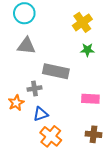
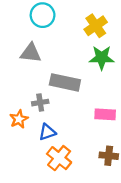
cyan circle: (24, 13) -> (43, 15), moved
green star: (87, 50) -> (102, 58), size x1.5

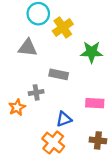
yellow cross: (96, 26) -> (63, 27), moved
gray rectangle: (65, 82) -> (59, 74), size x0.7
blue triangle: (47, 132) -> (64, 119), moved

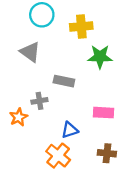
yellow cross: (63, 27) -> (81, 26), moved, turned 30
gray triangle: (28, 48) -> (30, 52), turned 30

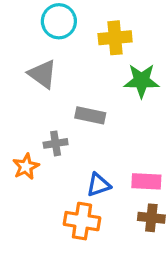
pink rectangle: (103, 113) -> (146, 181), moved
orange cross: (58, 156) -> (82, 221), turned -30

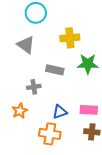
yellow cross: (115, 38) -> (70, 38), moved
green star: (141, 81) -> (88, 64), moved
orange star: (26, 167) -> (20, 111), moved

